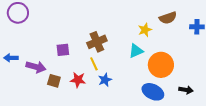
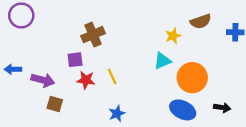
brown cross: (97, 42) -> (93, 35), moved
red star: (78, 80) -> (86, 80), moved
blue star: (105, 80) -> (117, 114), moved
brown square: (54, 81) -> (55, 104), moved

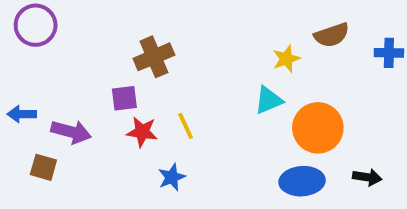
brown square: (55, 104) -> (43, 167), moved
blue ellipse: (183, 110) -> (302, 181), turned -30
blue star: (117, 114) -> (172, 177), moved

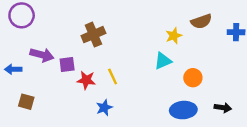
purple square: (124, 98) -> (67, 64), moved
orange circle: (318, 128) -> (193, 78), size x0.6
purple arrow: (71, 132) -> (42, 55), moved

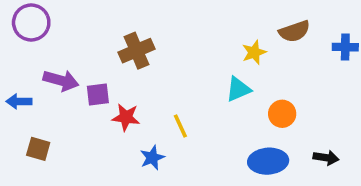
yellow line: (113, 76) -> (180, 126), moved

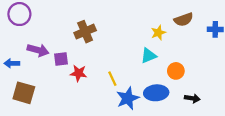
brown square: (38, 149) -> (24, 93), size x1.5
blue star: (152, 158) -> (128, 98), moved, size x1.5
black arrow: (326, 158) -> (192, 98), moved
blue ellipse: (268, 161) -> (156, 93), moved

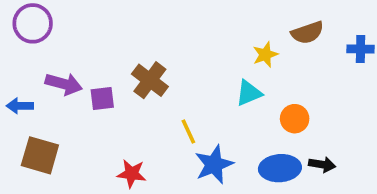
brown cross: (85, 32) -> (150, 80), moved, turned -30
red star: (78, 73) -> (132, 174), moved
blue ellipse: (156, 93) -> (280, 168), moved

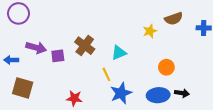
cyan triangle: (249, 93) -> (119, 53), moved

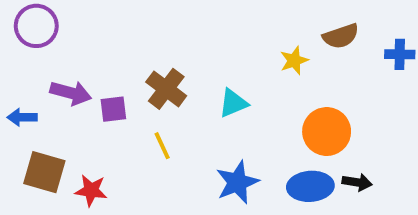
orange circle: (166, 67) -> (327, 132), size x1.5
yellow line: (106, 74) -> (162, 146), moved
red star: (74, 98) -> (91, 190), moved

